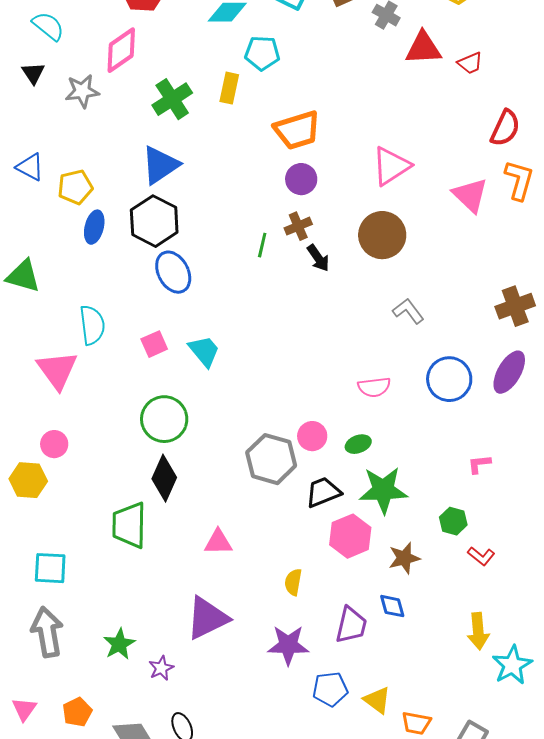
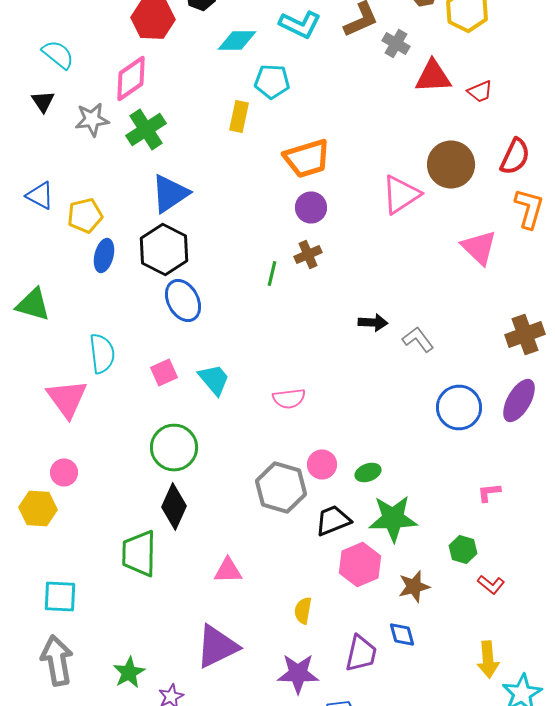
green cross: (172, 99) -> (146, 130), moved
pink triangle: (470, 195) -> (479, 248), moved
brown circle: (382, 235) -> (451, 164), moved
black arrow: (318, 258) -> (373, 322), moved, turned -52
pink semicircle: (374, 387) -> (289, 398), moved

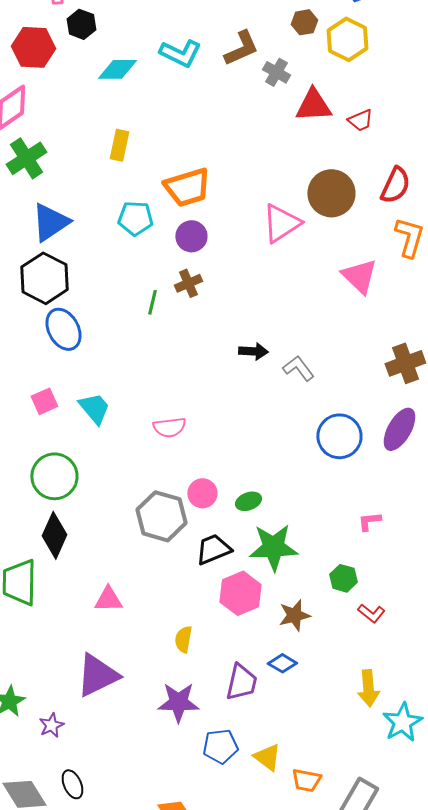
cyan pentagon: (272, 82) -> (135, 218), moved
blue diamond: (402, 634) -> (282, 663), turned -44

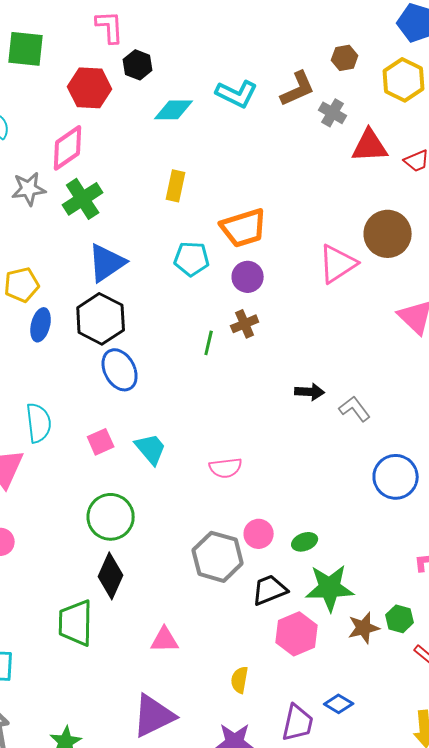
brown hexagon: (304, 22) -> (345, 58), moved
brown star: (294, 615) -> (364, 628), moved

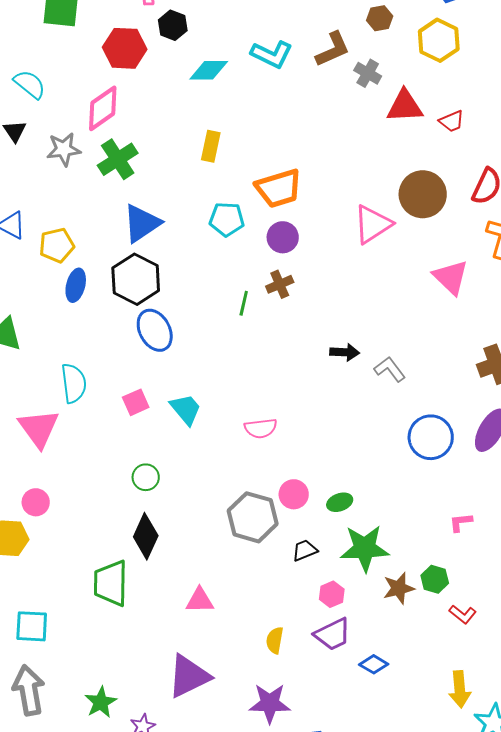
green circle: (111, 517) -> (146, 477), size x0.6
black trapezoid: (270, 590) -> (305, 550), size x0.7
pink hexagon: (297, 634) -> (332, 594), size x0.6
purple trapezoid: (298, 723) -> (333, 634), moved, turned 51

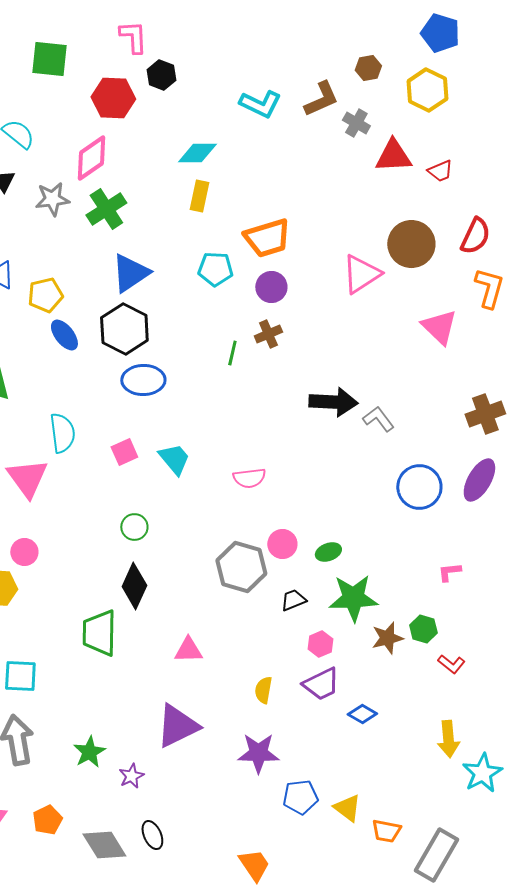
cyan diamond: (209, 70) -> (197, 153), moved
blue ellipse: (76, 285) -> (64, 335), turned -52
blue ellipse: (155, 330) -> (143, 380), turned -63
black arrow: (345, 352) -> (333, 402), size x1.6

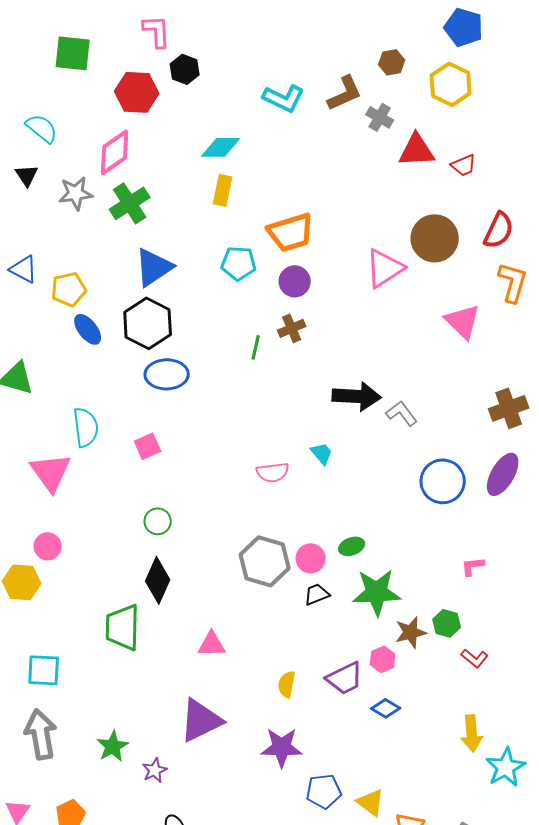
cyan trapezoid: (174, 459) -> (322, 453), moved, size x0.7
pink circle: (282, 544) -> (311, 558), moved
pink hexagon: (320, 644) -> (383, 659), moved

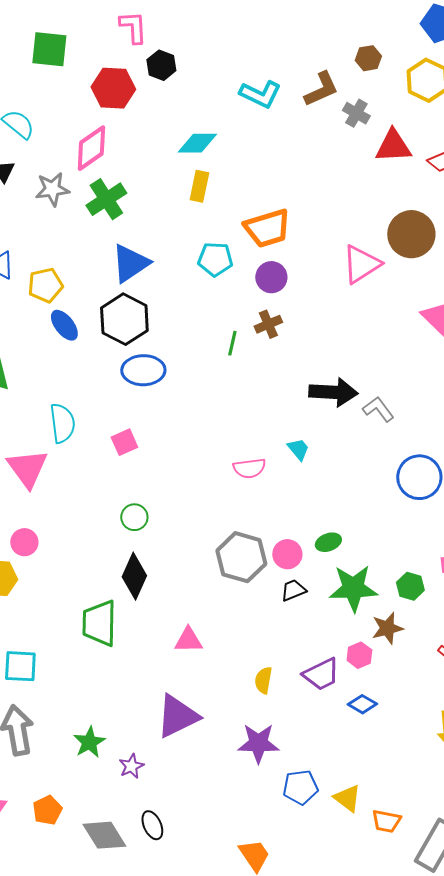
green hexagon: (447, 623) -> (410, 586), moved

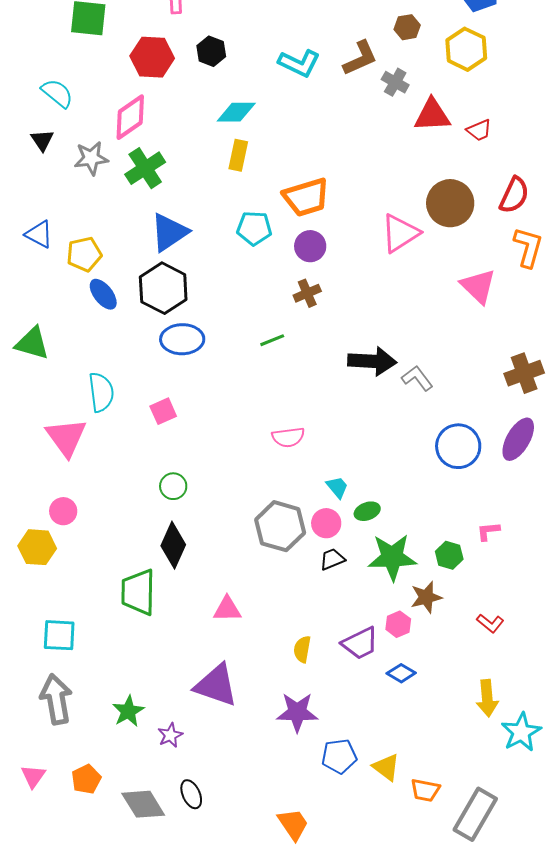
black hexagon: (161, 65) -> (211, 51), moved
green line: (232, 343) -> (272, 340), moved, turned 55
cyan trapezoid: (298, 449) -> (337, 487), moved
purple triangle: (177, 716) -> (216, 685), turned 45

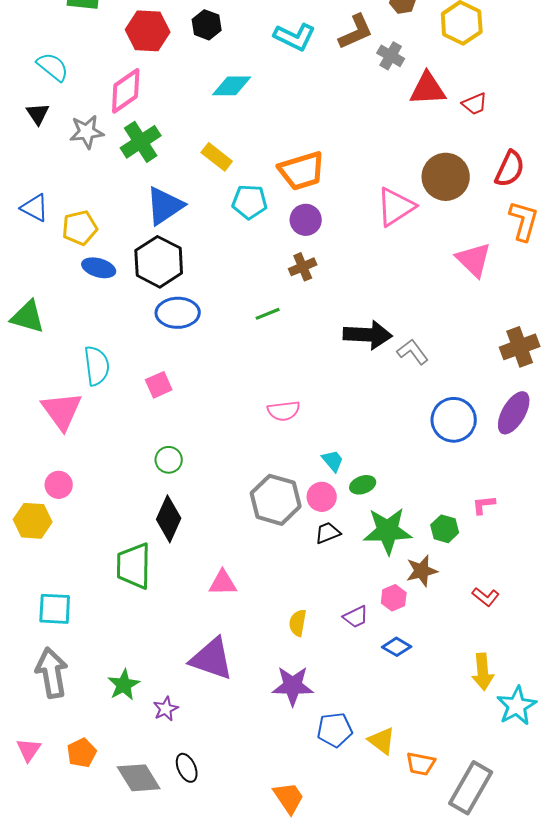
yellow rectangle: (238, 155) -> (217, 157), moved, turned -64
blue ellipse: (103, 294) -> (99, 268), turned -36
purple trapezoid: (360, 643) -> (356, 617), size x0.7

